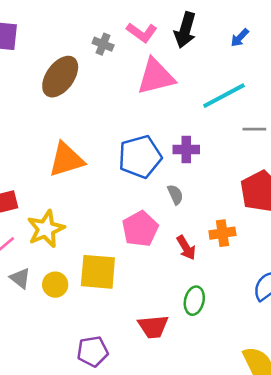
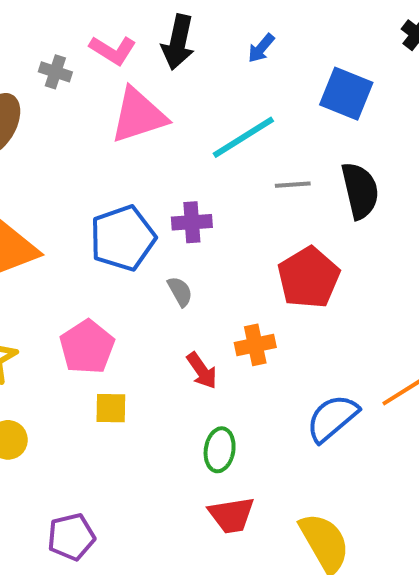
pink pentagon: (140, 229) -> (87, 347), moved
yellow square: (98, 272) -> (111, 408), moved, size x0.6
red trapezoid: (153, 327) -> (231, 515), moved

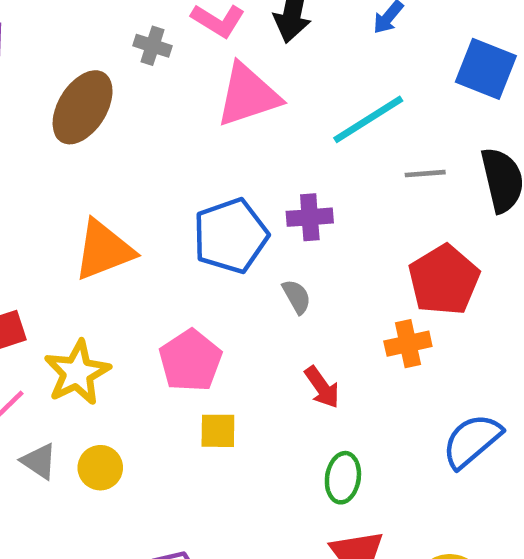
orange cross: (255, 345) -> (408, 344), moved

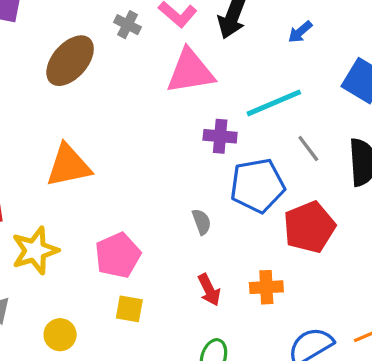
gray line: (425, 174) -> (308, 149), turned 48
purple cross: (310, 217) -> (220, 136), moved
blue pentagon: (231, 236) -> (257, 186), moved
orange cross: (408, 344) -> (266, 287), moved
yellow circle: (100, 468) -> (60, 335), moved

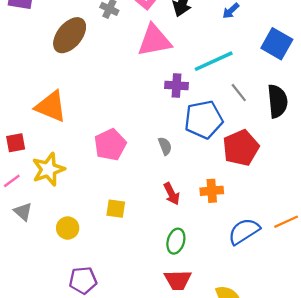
orange triangle: (68, 166) -> (51, 106), moved, turned 36
pink pentagon: (118, 255) -> (110, 145), moved

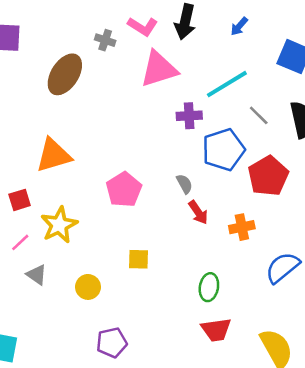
orange triangle: (51, 106) -> (54, 155), turned -32
red arrow: (172, 194) -> (198, 212), moved

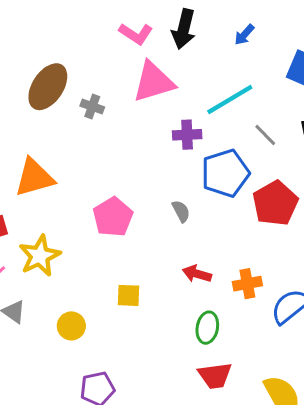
gray cross: (105, 40) -> (92, 106), moved
red arrow: (198, 212) -> (197, 274), moved, turned 140
orange cross: (242, 227) -> (247, 284), moved

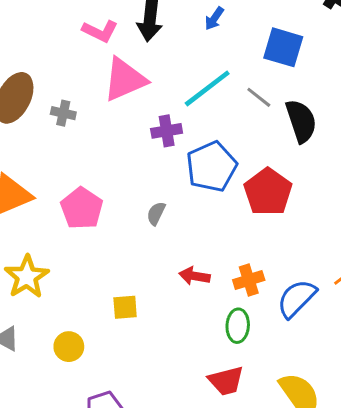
gray line: (265, 135) -> (259, 97), moved
gray semicircle: (181, 211) -> (156, 213), moved, turned -120
pink pentagon: (113, 217) -> (82, 208), moved
green ellipse: (207, 328) -> (238, 326), moved

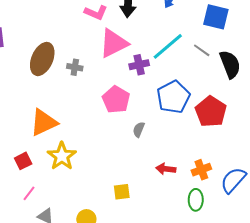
purple cross: (167, 131) -> (139, 65), moved
pink pentagon: (82, 208) -> (116, 100), moved
yellow star: (27, 277) -> (62, 156), moved

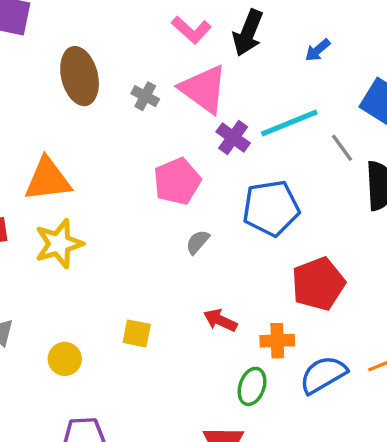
pink triangle: (114, 43) -> (204, 89), turned 44
brown ellipse: (42, 59) -> (80, 76), turned -56
purple cross: (139, 65) -> (233, 137), turned 30
gray cross: (75, 67) -> (145, 96), moved
red pentagon: (211, 112) -> (318, 284), moved

